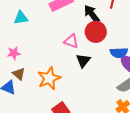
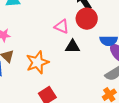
black triangle: (83, 61) -> (73, 47), turned 49

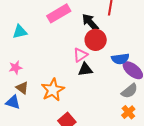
pink triangle: (62, 26) -> (80, 55), moved, turned -49

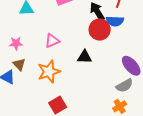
pink triangle: (80, 55) -> (52, 41), moved
blue semicircle: (120, 59) -> (115, 21), moved

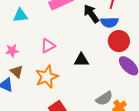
red circle: (100, 30) -> (119, 41), moved
gray semicircle: (124, 86) -> (104, 98), moved

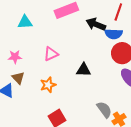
black arrow: (91, 14) -> (96, 24), turned -36
orange star: (47, 77) -> (48, 85), size x0.7
gray semicircle: (104, 98) -> (104, 110), turned -96

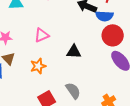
gray semicircle: (104, 110) -> (73, 91), moved

